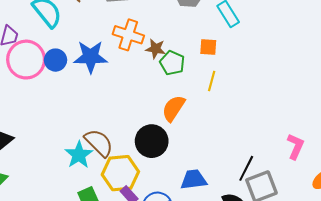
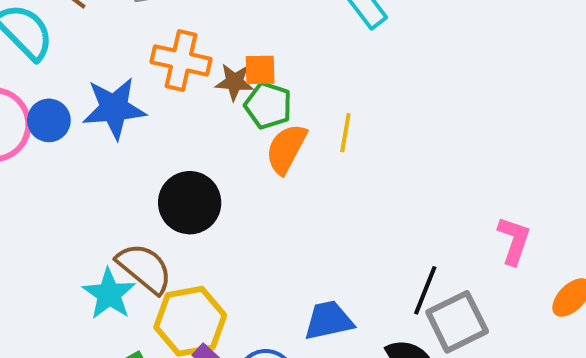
orange square: (208, 47) -> (260, 70), moved
orange semicircle: (173, 108) -> (286, 149), moved
black circle: (152, 141) -> (190, 203), moved

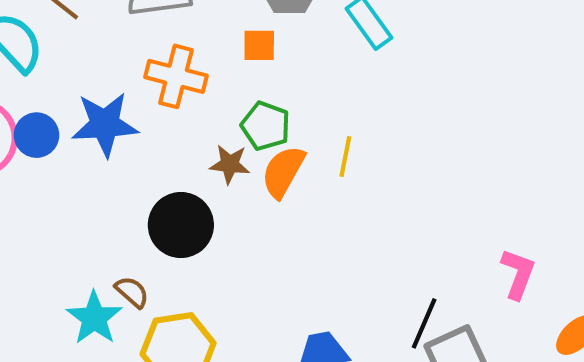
orange square: (260, 70) -> (259, 45), moved
brown star: (234, 82) -> (230, 164), moved
brown semicircle: (145, 268) -> (132, 292), size x0.6

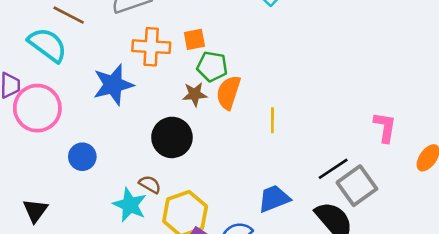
orange square: (259, 45) -> (194, 39), moved
blue circle: (36, 135) -> (82, 157), moved
yellow line: (345, 157) -> (272, 120), moved
black line: (424, 323) -> (333, 169), turned 44

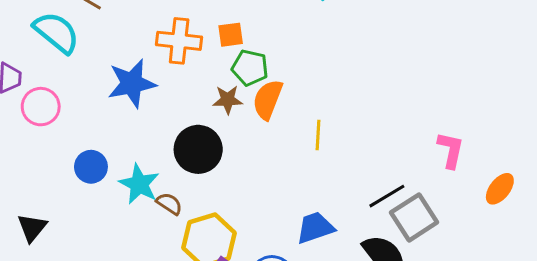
pink circle: (37, 108) -> (41, 107), size x0.7
cyan star: (130, 205) -> (139, 184), moved

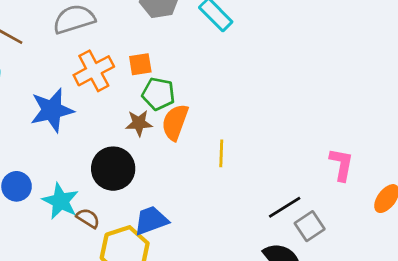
orange cross: (179, 41) -> (94, 71), turned -33
gray square: (414, 217) -> (310, 226), size x0.7
blue trapezoid: (315, 228) -> (151, 220), moved

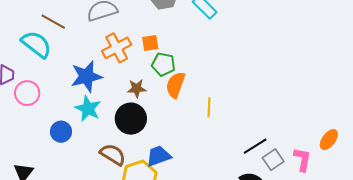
brown star: (139, 123) -> (137, 88), moved
pink L-shape: (341, 164) -> (302, 159), moved
cyan star: (60, 201) -> (88, 109), moved
brown semicircle: (88, 218) -> (113, 154), size x1.5

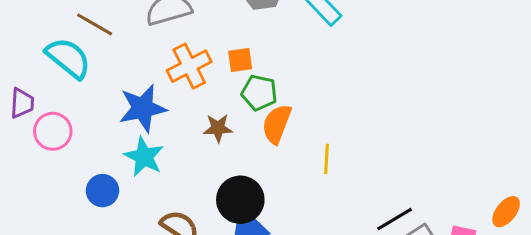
black circle: (131, 119) -> (240, 200), moved

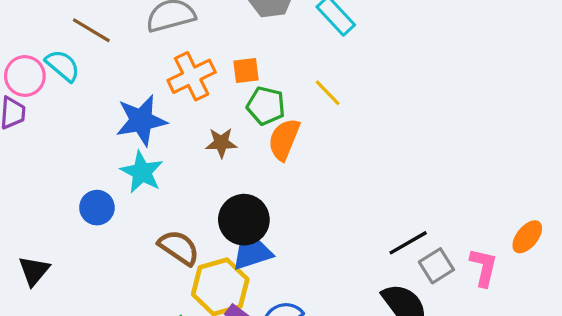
cyan semicircle: (68, 58) -> (63, 66), size x0.7
pink circle: (53, 131) -> (25, 76), moved
yellow line: (327, 159) -> (328, 93), moved, turned -48

